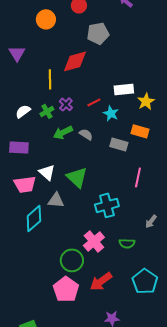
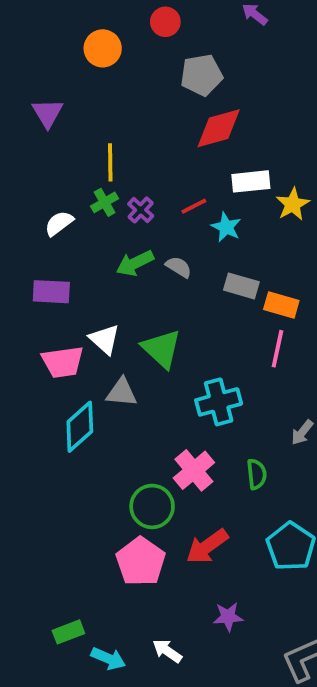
red diamond: (75, 61) -> (219, 128), moved
green cross: (47, 111) -> (105, 202), moved
orange rectangle: (140, 131) -> (281, 305), moved
green semicircle: (127, 243) -> (257, 474), turned -98

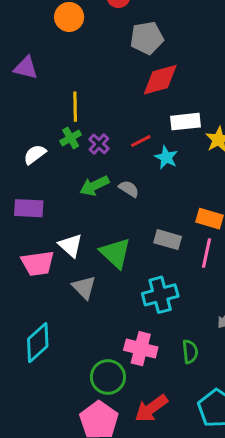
purple triangle: (48, 113) -> (26, 68), turned -45
gray rectangle: (241, 286) -> (168, 240), moved
gray triangle: (122, 392) -> (84, 287), turned 40
cyan diamond: (80, 427) -> (38, 343), moved
pink cross: (194, 470) -> (141, 349), turned -36

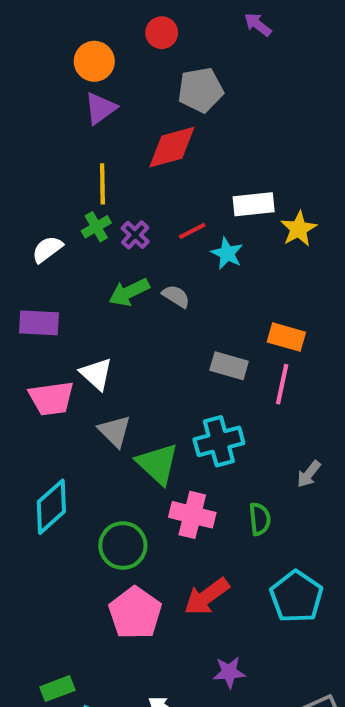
purple triangle: (26, 68) -> (100, 108), moved, turned -50
red diamond: (160, 80) -> (172, 147), moved
green triangle: (115, 253) -> (158, 464), moved
green circle: (108, 377) -> (123, 546), moved

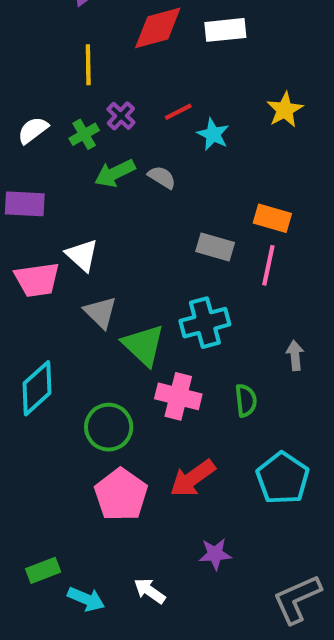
white rectangle: (254, 204) -> (225, 30), moved
green cross: (96, 227) -> (84, 134), moved
gray arrow: (309, 474) -> (295, 355), turned 136

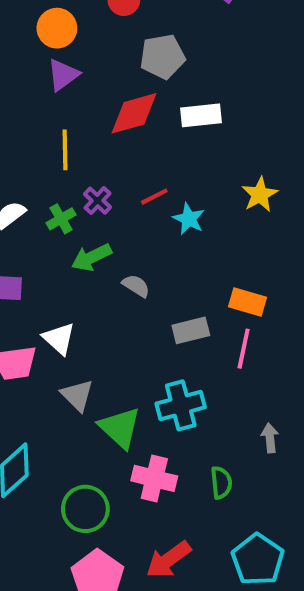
gray semicircle: (162, 177) -> (136, 286), moved
gray rectangle: (215, 247) -> (191, 330), turned -30

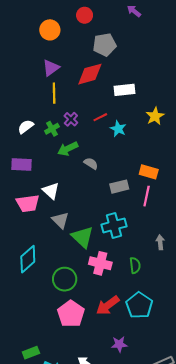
purple triangle: (63, 75) -> (51, 68), moved
white rectangle: (201, 115) -> (124, 90), moved
cyan pentagon: (258, 560) -> (139, 305), moved

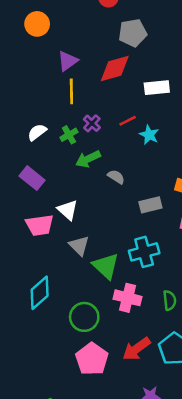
orange circle: (50, 30) -> (37, 24), moved
purple rectangle: (21, 164) -> (32, 178), turned 36

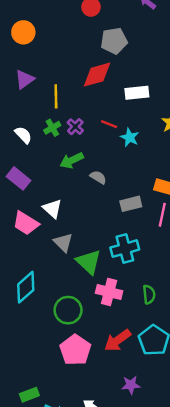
purple triangle: (68, 61) -> (25, 79), moved
red line: (128, 121) -> (109, 124), turned 49
white semicircle: (37, 132) -> (23, 135), turned 84
green cross: (69, 135) -> (52, 128), moved
pink trapezoid: (40, 225) -> (26, 223), turned 40

